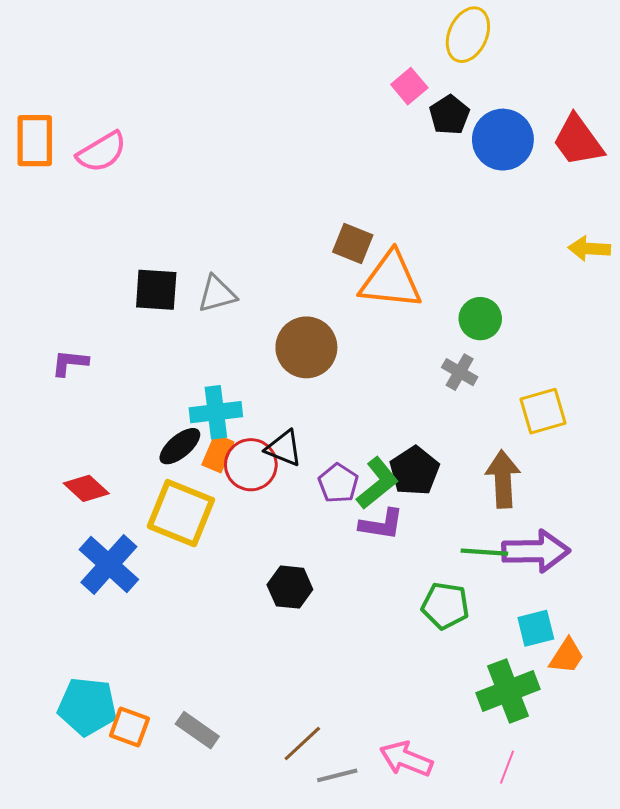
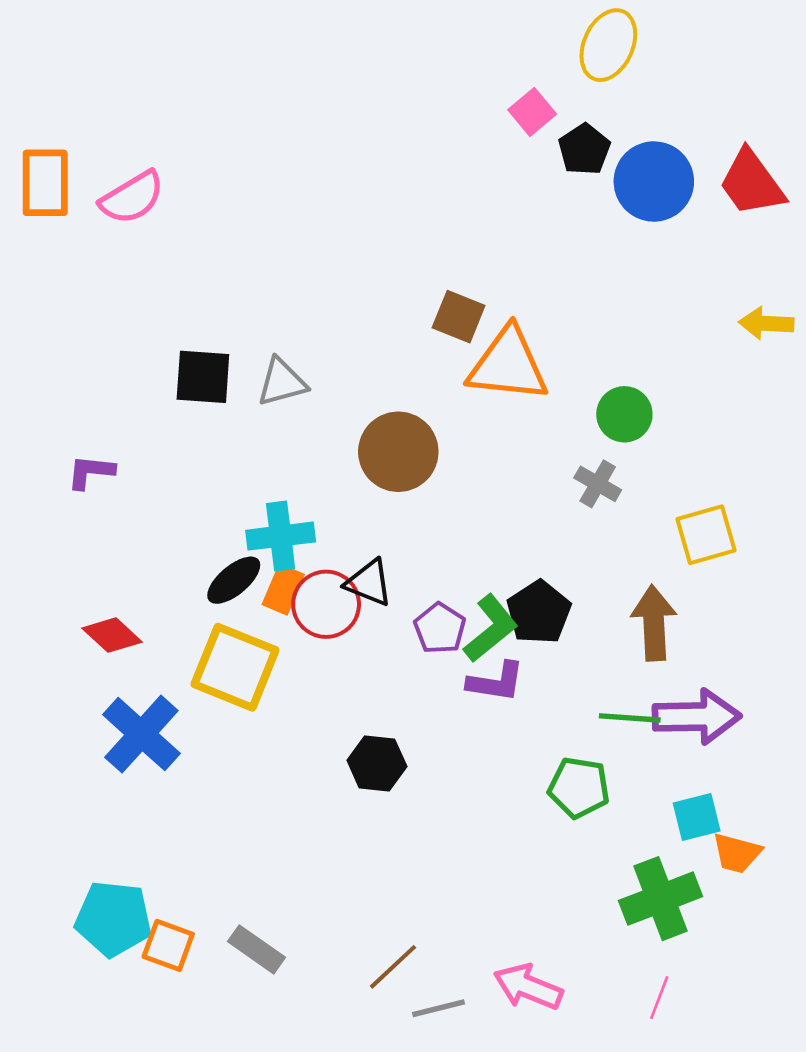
orange trapezoid: (567, 656) -> (737, 853), turned 72

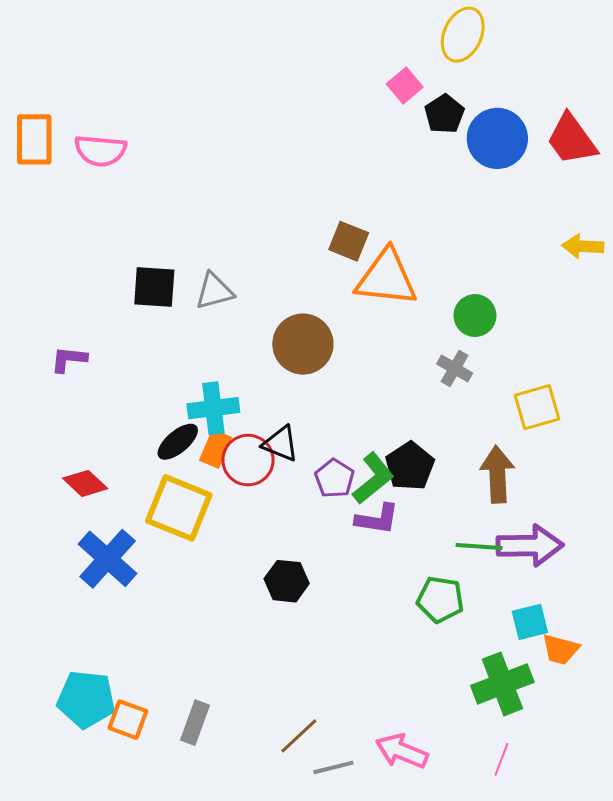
pink semicircle: (132, 198) -> (100, 151), turned 36
gray rectangle: (257, 949) -> (195, 723), turned 75

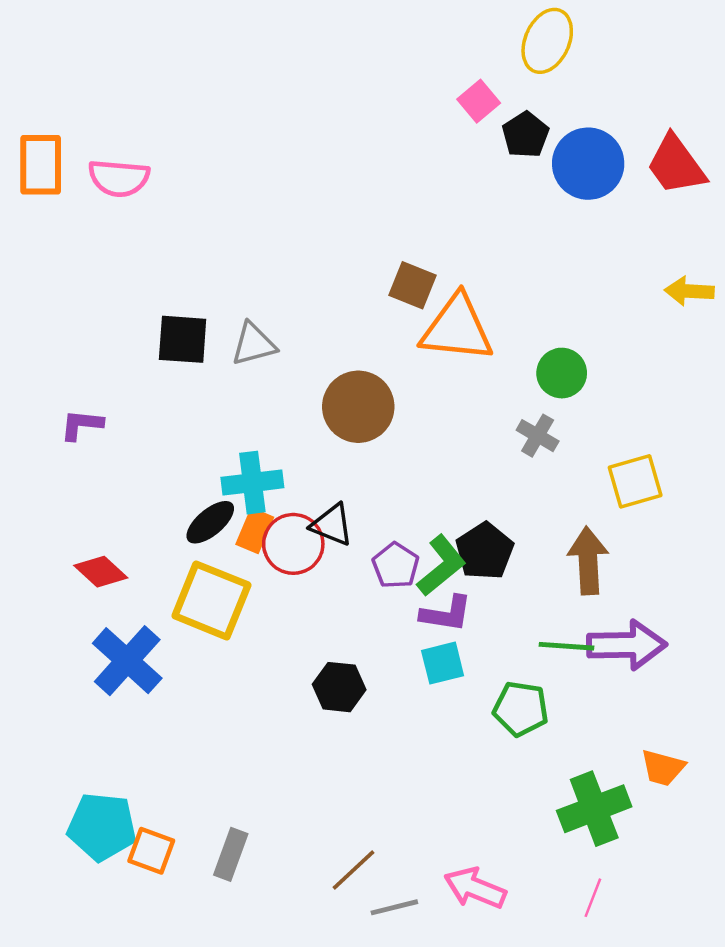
cyan square: (530, 622) -> (443, 663), moved

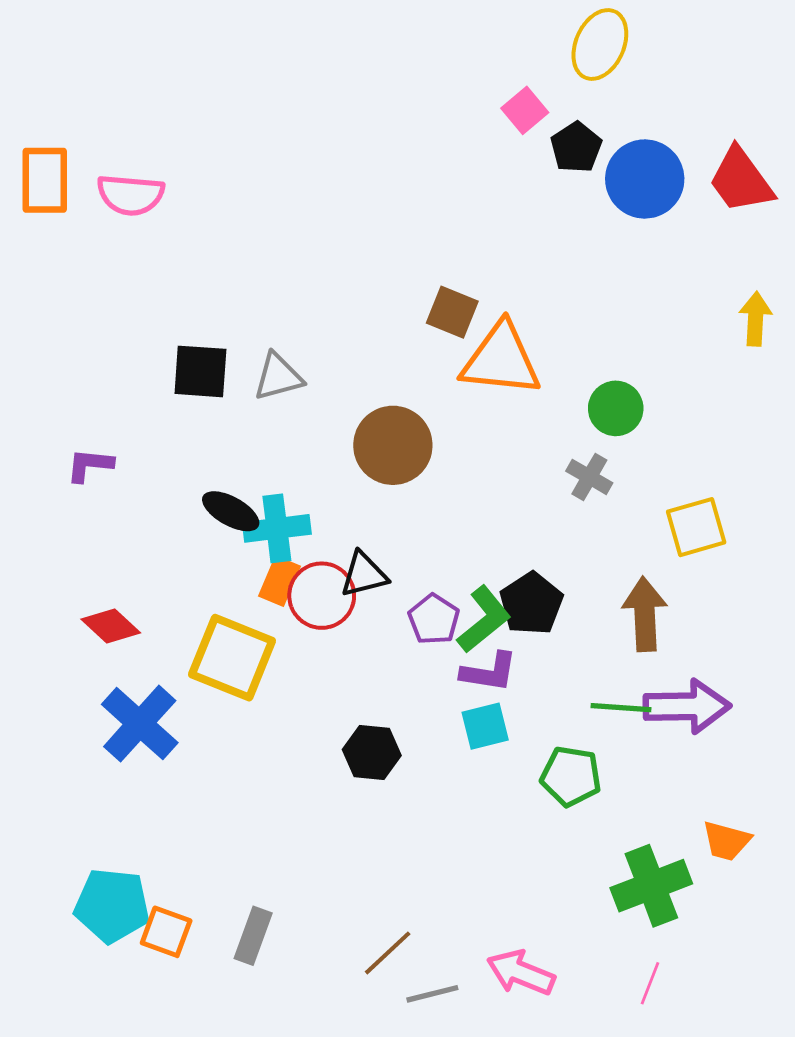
yellow arrow: (689, 291) -> (755, 319), turned 90
black ellipse: (210, 522) -> (231, 511), moved, turned 69
black triangle: (332, 525) -> (364, 575), turned -36

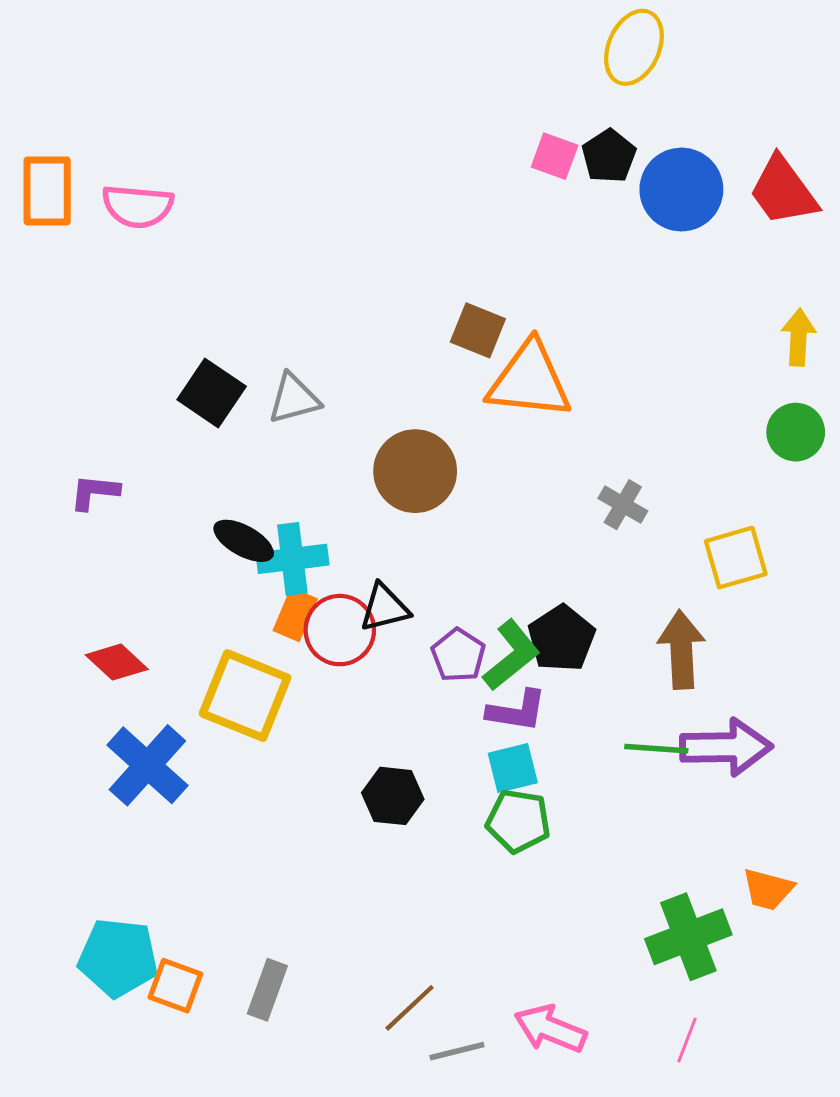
pink square: (525, 110) -> (555, 156), moved, turned -30
black square: (200, 371) -> (212, 393), turned 30
green circle: (616, 408) -> (796, 432), moved
green pentagon: (571, 776) -> (518, 821), moved

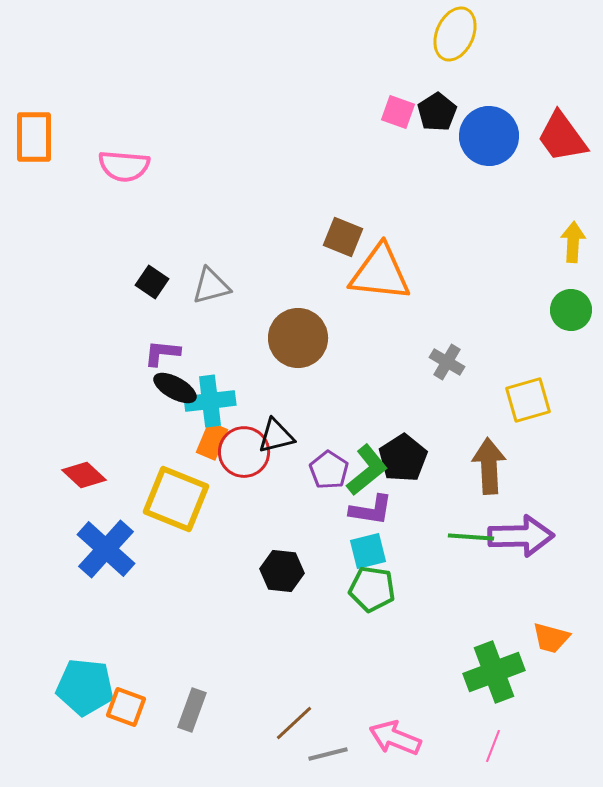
pink semicircle: (138, 206) -> (124, 166), moved
black square: (212, 393) -> (152, 282), size x0.7
purple L-shape: (94, 492) -> (162, 353), moved

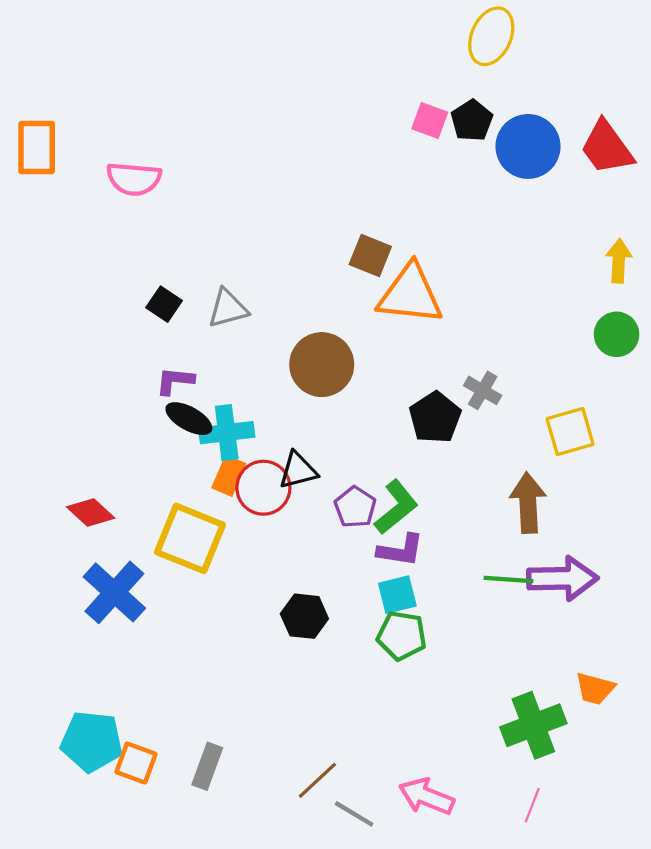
black pentagon: (403, 458) -> (435, 417), moved
gray line: (328, 754) -> (354, 814), turned 45

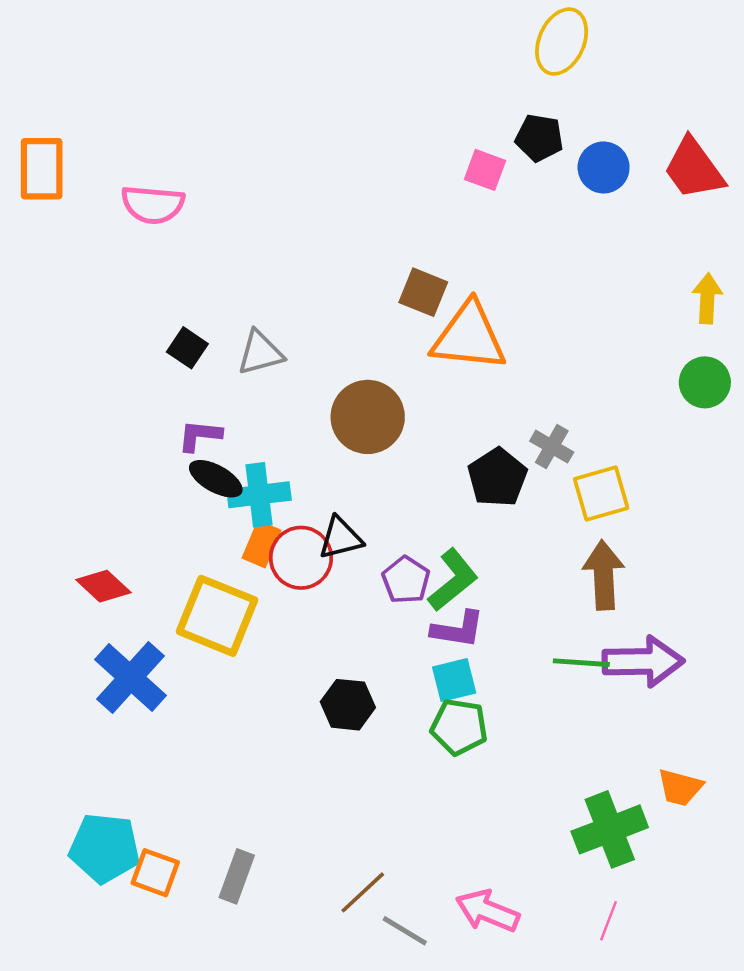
pink square: (430, 121) -> (485, 170), moved
black pentagon: (472, 121) -> (539, 138), turned -30
blue circle: (528, 146) -> (604, 167), size x0.7
yellow square: (570, 432) -> (601, 494), moved

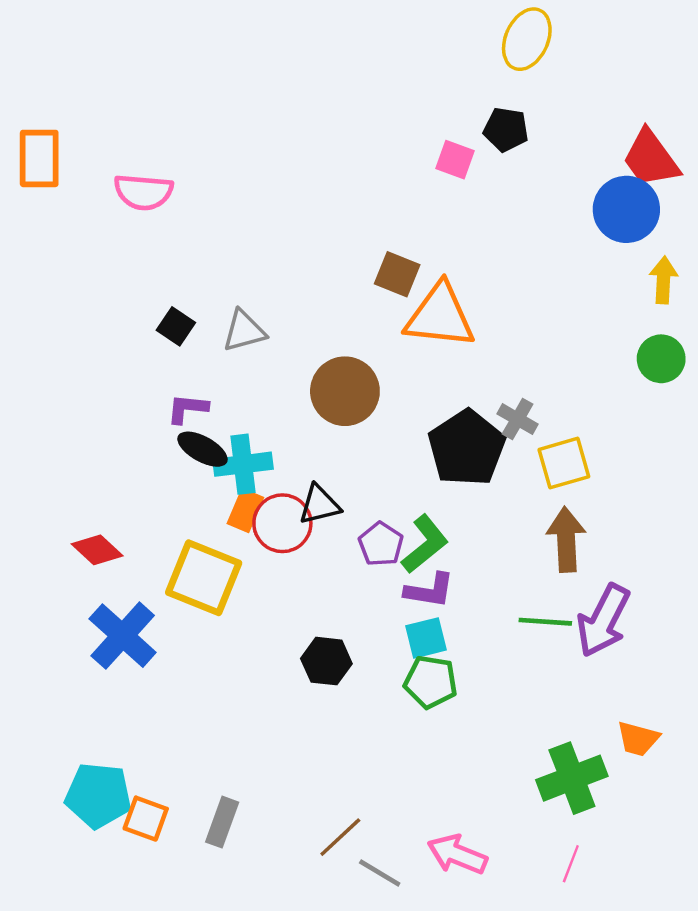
blue circle: (604, 167) -> (626, 209), moved, size x1.4
black pentagon: (497, 477) -> (467, 448), size x1.4
purple arrow: (643, 661) -> (603, 621), turned 118

